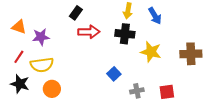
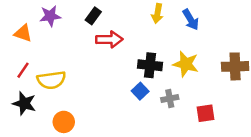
black cross: (125, 34) -> (150, 65), moved
purple star: (41, 37) -> (50, 16), moved
orange circle: (52, 89) -> (64, 122), moved
gray cross: (137, 91) -> (170, 99), moved

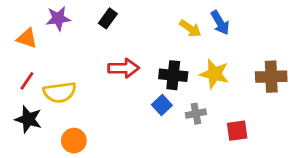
yellow arrow: (157, 13) -> (190, 28), moved, turned -66
red arrow: (109, 39) -> (124, 68), moved

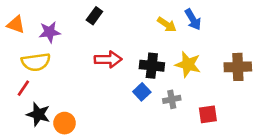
purple star: (58, 18) -> (50, 32), moved
orange triangle: (27, 38) -> (16, 25), moved
red line: (27, 81) -> (23, 88), moved
yellow semicircle: (60, 92) -> (36, 62), moved
black star: (28, 119) -> (38, 114), moved

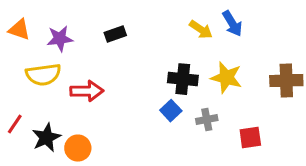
black rectangle: (94, 16) -> (115, 34), moved, turned 35
red arrow: (108, 59) -> (87, 91), moved
red line: (23, 88) -> (15, 124), moved
black star: (38, 114) -> (46, 138), turned 30

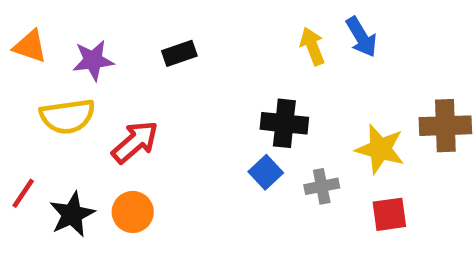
yellow arrow: (201, 30) -> (312, 46), turned -145
yellow star: (226, 78) -> (380, 149), moved
red arrow: (87, 91) -> (135, 142), turned -40
orange circle: (78, 148) -> (133, 212), moved

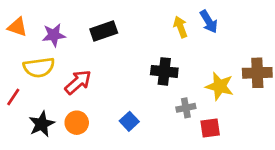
black rectangle: (179, 53) -> (104, 31), size x1.4
blue square: (266, 172) -> (129, 121), moved
red line: (23, 193) -> (13, 97), moved
red square: (389, 214) -> (210, 128), moved

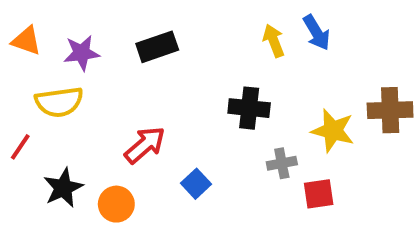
red arrow: (78, 82) -> (145, 145), moved
orange circle: (77, 123) -> (116, 204), moved

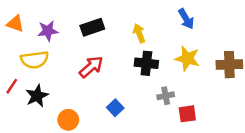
yellow arrow: (274, 41) -> (139, 33), moved
yellow star: (333, 131) -> (187, 59), moved
red arrow: (145, 145) -> (91, 67), moved
black star: (63, 188) -> (37, 96), moved

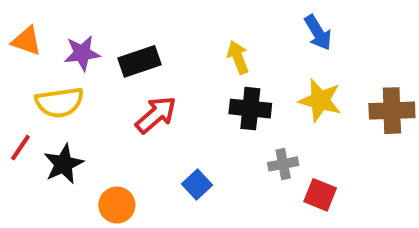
black rectangle: (92, 27) -> (139, 61), moved
red square: (187, 114) -> (320, 195), turned 30

